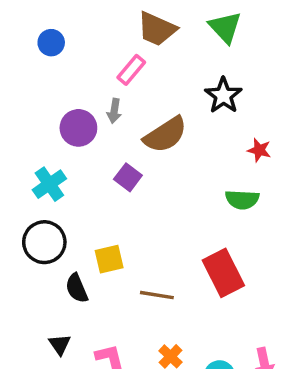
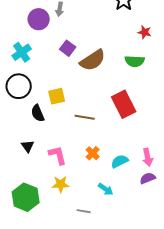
brown semicircle: (165, 135) -> (93, 60), moved

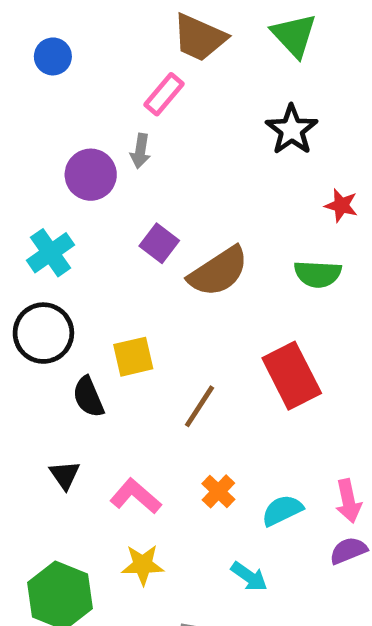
brown line: (85, 117) -> (199, 406), turned -66
pink L-shape: (58, 155) -> (136, 496), turned -35

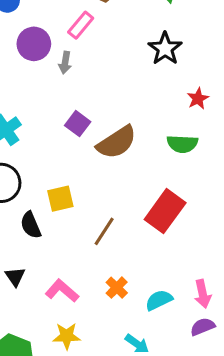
purple circle: (91, 175) -> (34, 44), moved
red star: (341, 205) -> (198, 99), turned 30
red rectangle: (292, 376) -> (165, 211), turned 63

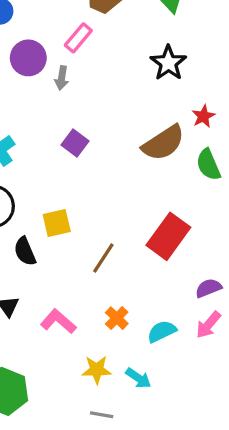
brown semicircle: (117, 142) -> (163, 143), moved
green semicircle: (182, 144) -> (208, 165), moved, turned 64
pink arrow: (203, 294) -> (208, 325), turned 52
purple semicircle: (203, 327) -> (208, 288), moved
yellow star: (67, 336) -> (97, 370), moved

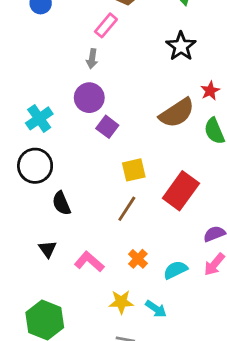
purple circle: (28, 58) -> (89, 98), moved
purple square: (75, 143) -> (107, 127), moved
yellow square: (57, 223) -> (134, 170), moved

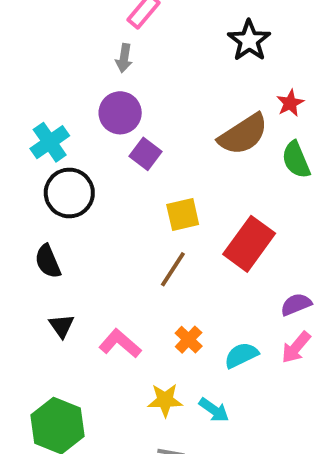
black circle: (35, 166) -> (69, 193), moved
black semicircle: (61, 203) -> (48, 261), moved

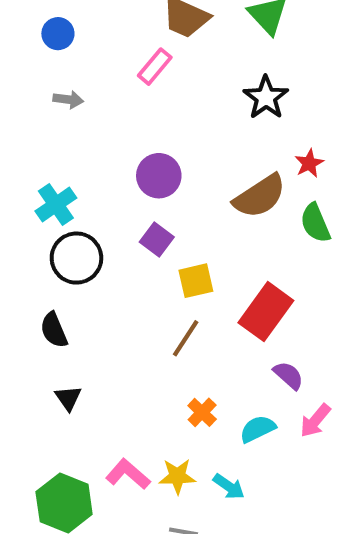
gray arrow: (124, 58) -> (68, 100), moved, turned -92
purple circle: (120, 113) -> (159, 176), moved
purple square: (146, 154) -> (157, 239), moved
purple semicircle: (296, 304) -> (289, 375), moved, turned 64
pink L-shape: (120, 344) -> (128, 474), moved

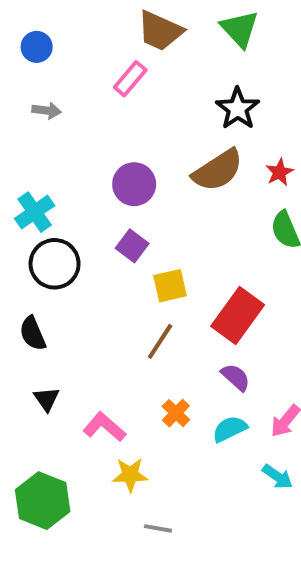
brown semicircle: (260, 196) -> (218, 170), moved
purple semicircle: (289, 375) -> (236, 377), moved
pink L-shape: (128, 474) -> (104, 427), moved
yellow star: (177, 476) -> (130, 475), moved
cyan arrow: (229, 487) -> (277, 477), moved

